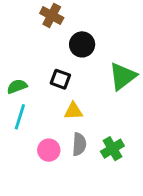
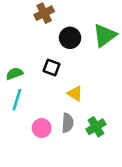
brown cross: (52, 16) -> (44, 13), turned 36
green triangle: (123, 76) -> (105, 35), moved
yellow triangle: (73, 111) -> (75, 93), moved, turned 35

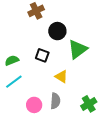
green triangle: (105, 35) -> (78, 49), moved
cyan line: (17, 100) -> (14, 82), turned 36
green cross: (96, 127) -> (89, 104), moved

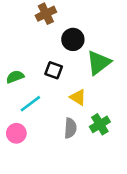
cyan line: (14, 82) -> (30, 104), moved
green cross: (89, 104) -> (100, 124), moved
pink circle: (34, 105) -> (16, 133), moved

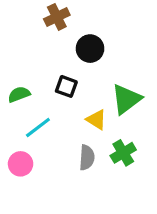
green triangle: (99, 63) -> (126, 99), moved

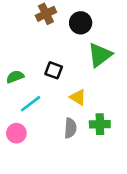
black circle: (90, 49) -> (81, 23), moved
green triangle: (126, 99) -> (100, 55), moved
green cross: (123, 153) -> (100, 124), turned 30

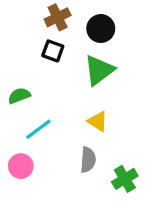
green triangle: (100, 55) -> (99, 70), moved
black square: (54, 70) -> (53, 51), moved
green cross: (100, 124) -> (125, 179), moved, turned -30

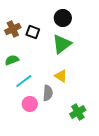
brown cross: (58, 17) -> (13, 29), moved
gray semicircle: (88, 160) -> (48, 93), moved
pink circle: (21, 166) -> (30, 104), moved

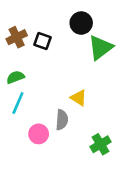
green triangle: (62, 44) -> (101, 48), moved
cyan line: (24, 81) -> (18, 103), moved, turned -30

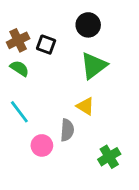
green triangle: (101, 48) -> (94, 66), moved
green semicircle: (15, 77) -> (19, 68), moved, turned 54
cyan line: (18, 103) -> (19, 112), turned -60

